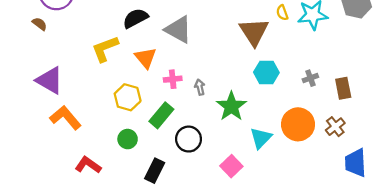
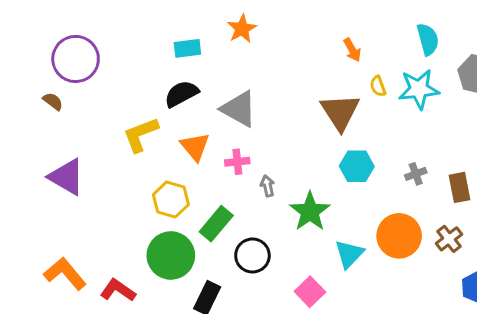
pink cross: (173, 79) -> (237, 162), moved
orange L-shape: (65, 118) -> (65, 274), moved
green circle: (128, 139) -> (171, 255), size x1.8

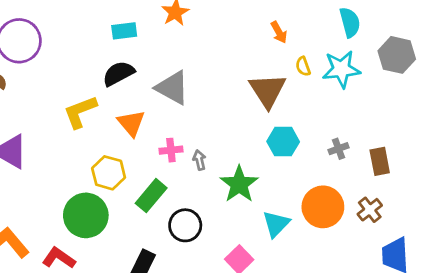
pink cross: (237, 162) -> (171, 150), moved
green circle: (171, 255) -> (86, 215), moved

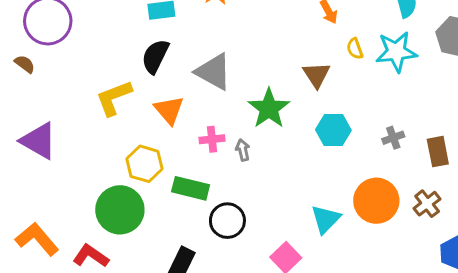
black semicircle: (118, 73) -> (155, 56), turned -36
brown triangle: (268, 90) -> (316, 75), size x0.7
green star: (239, 184) -> (269, 109), moved
green rectangle: (151, 196) -> (191, 188), turned 64

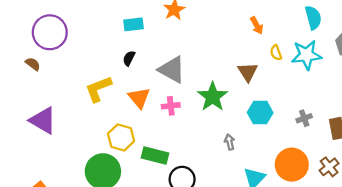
black semicircle: (155, 56) -> (129, 58), size x0.6
pink cross: (212, 139) -> (171, 106), moved
gray arrow: (243, 150) -> (230, 142), moved

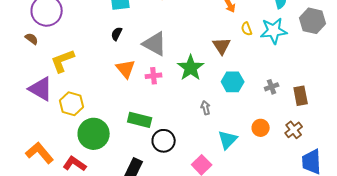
yellow L-shape: (98, 89) -> (63, 61), moved
yellow hexagon: (121, 137) -> (72, 104), moved
orange circle: (292, 165) -> (261, 128), size x0.6

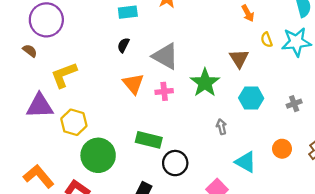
purple triangle: (41, 89) -> (40, 106), turned -32
cyan triangle: (228, 140) -> (246, 162), turned -45

